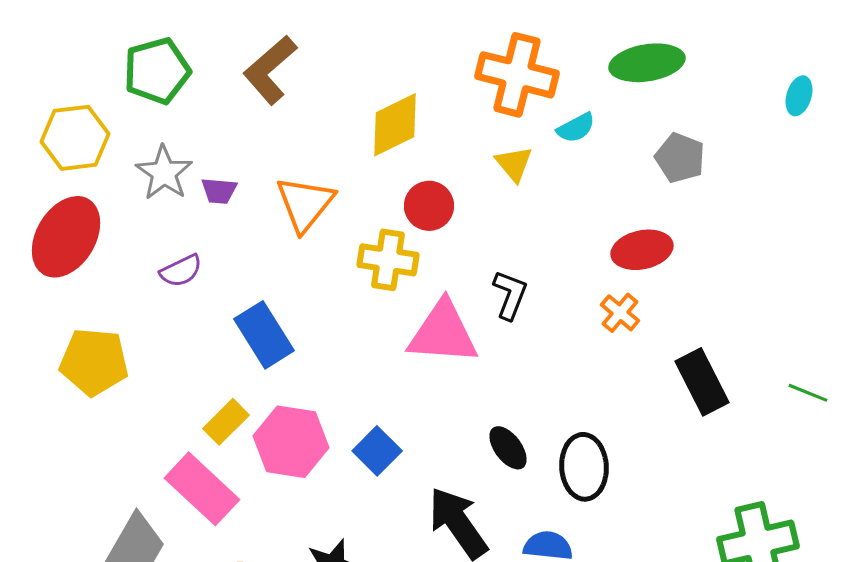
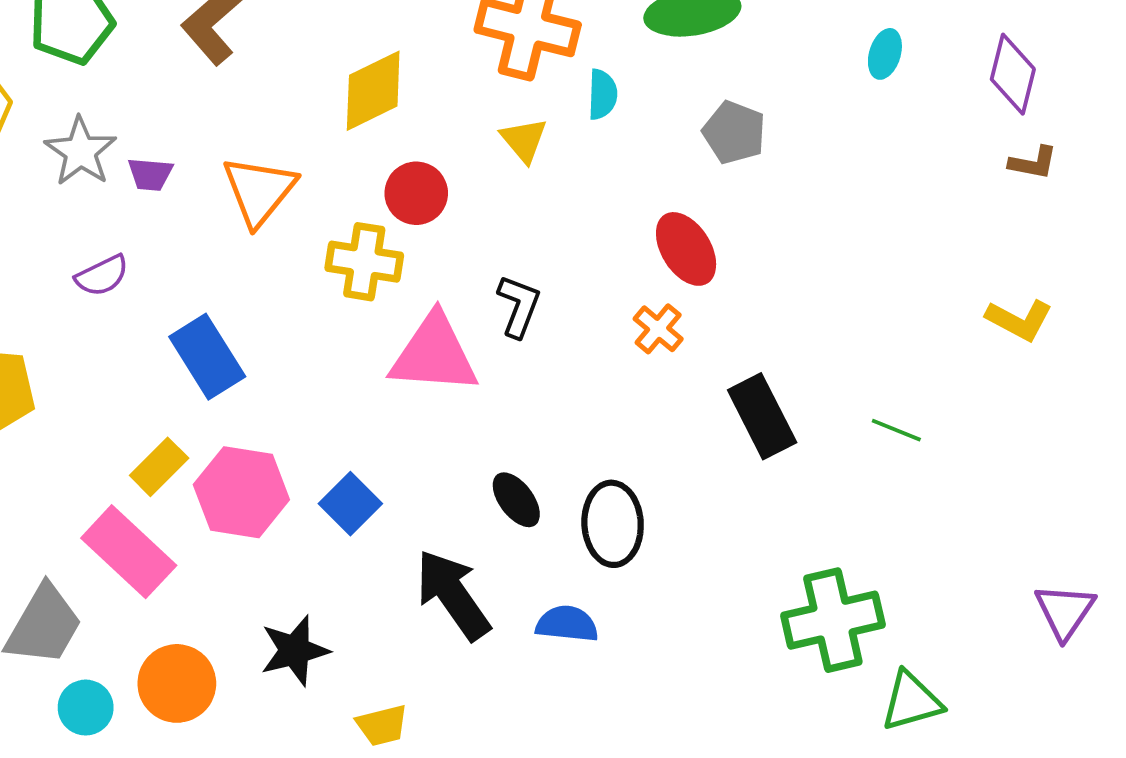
cyan semicircle: (576, 128) -> (602, 94), turned -60
red ellipse: (642, 250) -> (686, 249), turned 70

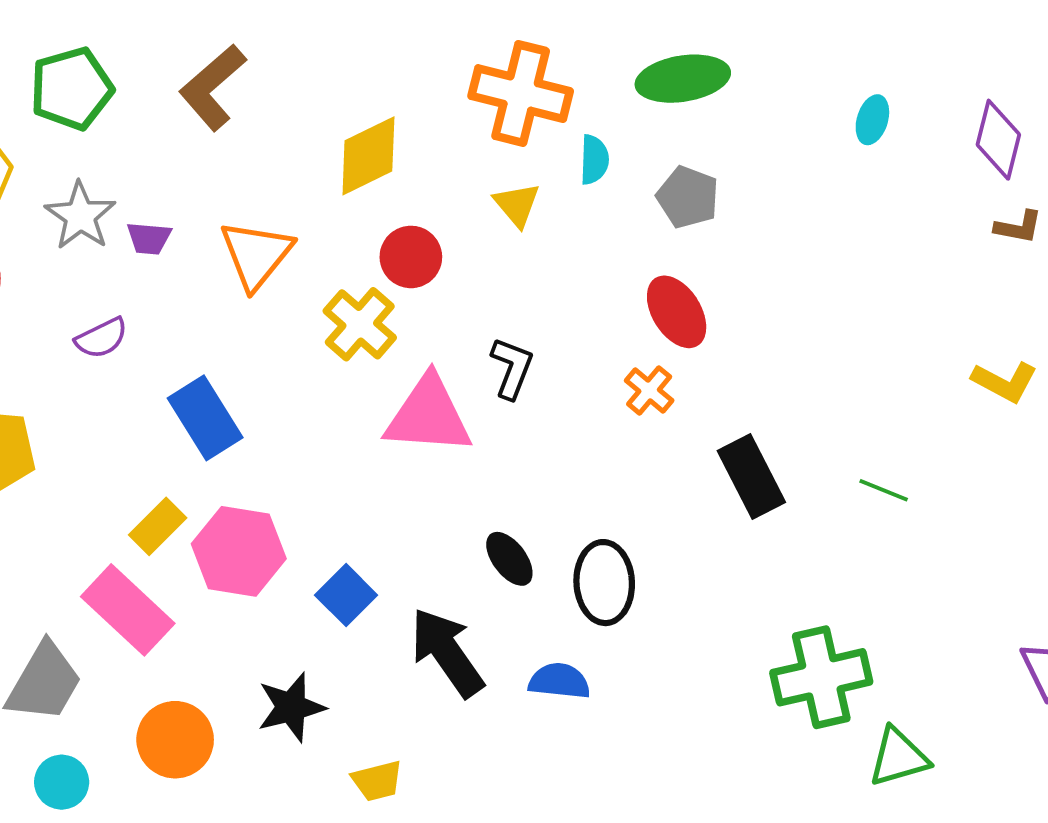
gray pentagon: (734, 132) -> (688, 197), moved
yellow cross: (364, 262) -> (360, 324), turned 32
blue square: (350, 504) -> (346, 595), moved
cyan circle: (86, 708) -> (62, 782), moved

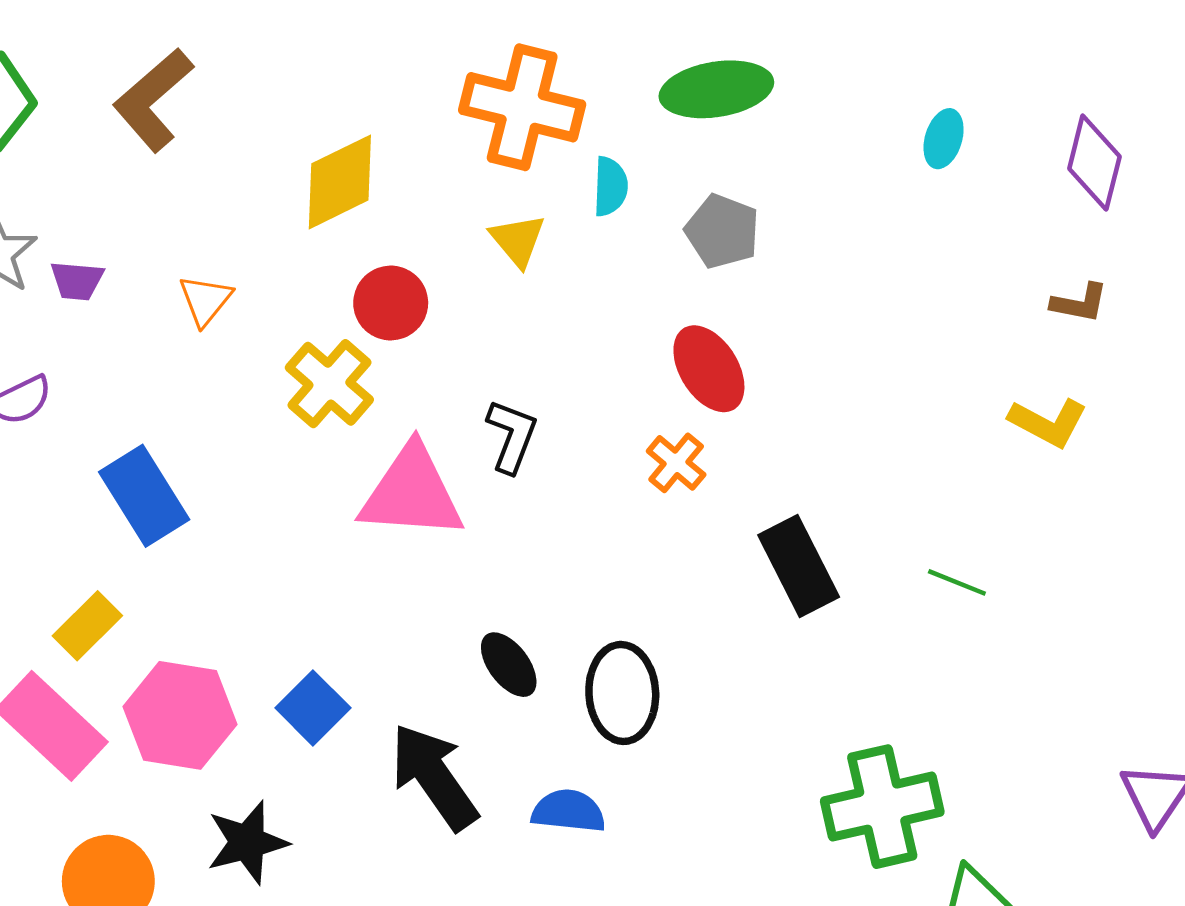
brown L-shape: (1018, 227) -> (1080, 303), moved
orange triangle: (256, 254) -> (205, 300), size x0.6
yellow L-shape: (1005, 382) -> (1048, 423), moved
pink hexagon: (239, 551) -> (180, 715), moved

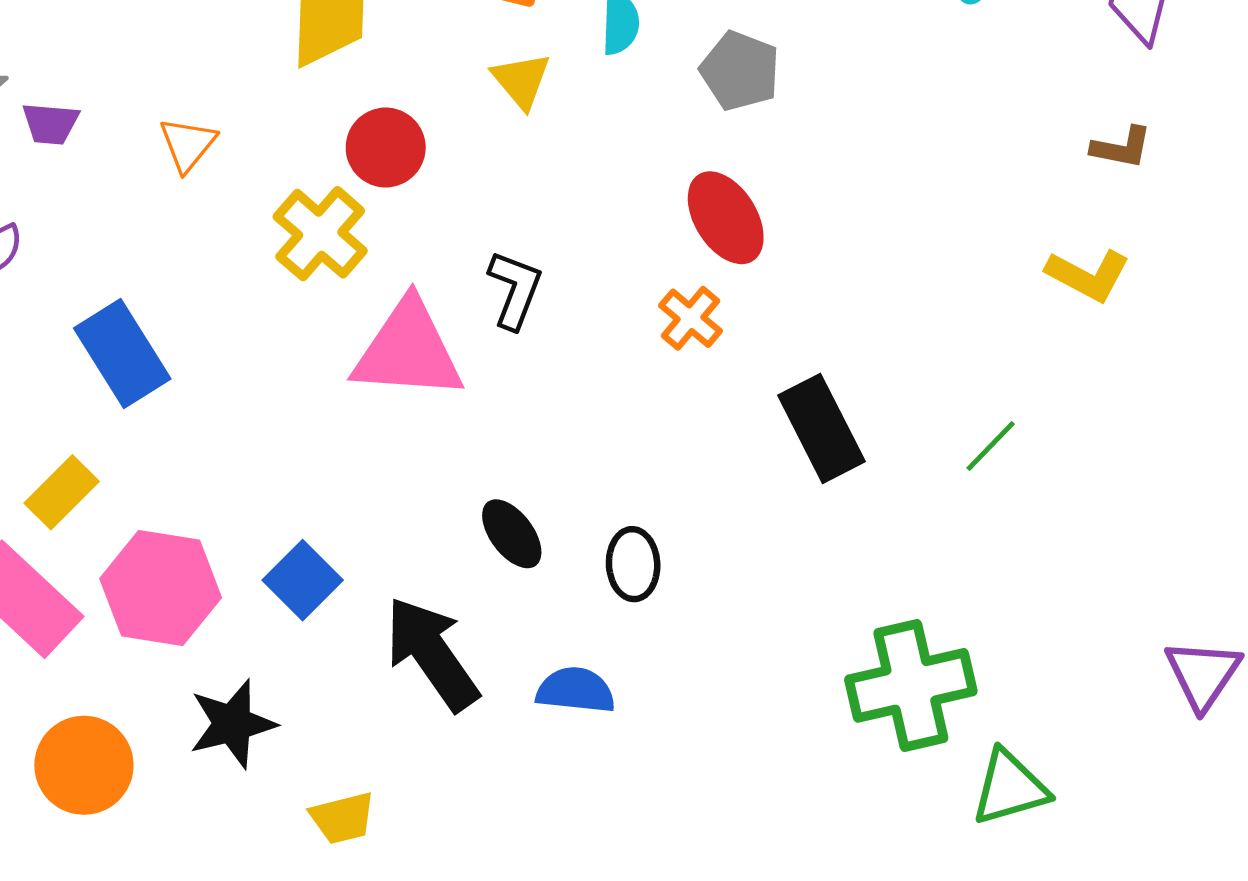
green line: (957, 582) -> (991, 446), turned -68
black ellipse: (622, 693) -> (633, 564), size x0.7

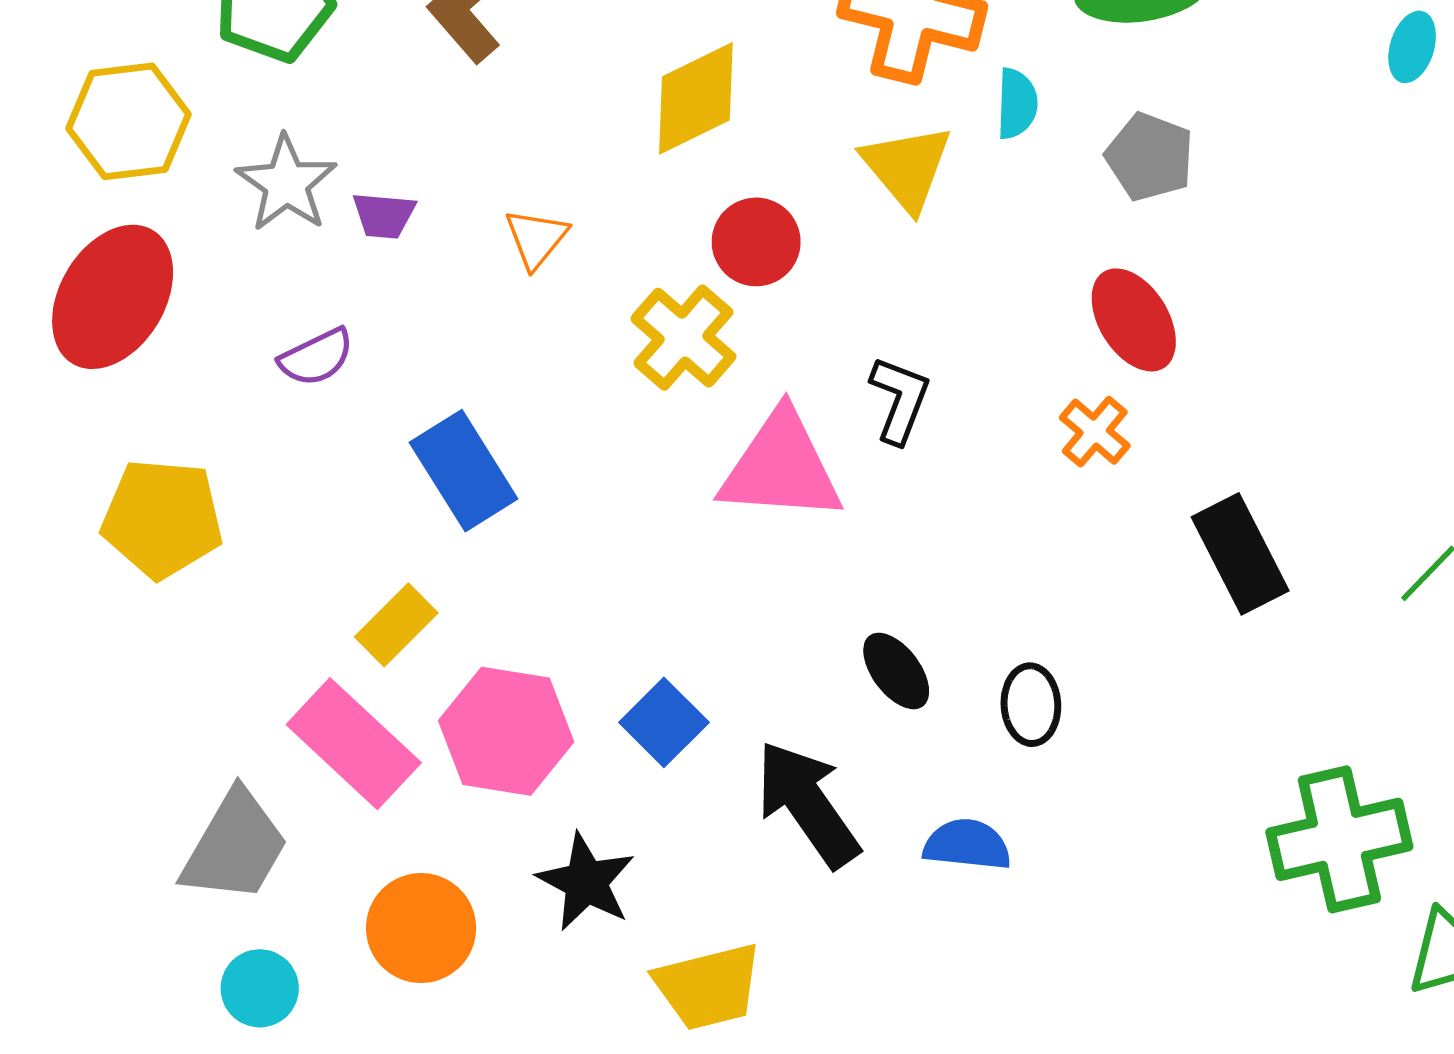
yellow triangle: (521, 80) -> (907, 167), size x1.4
black star: (232, 724) -> (586, 882), turned -30
yellow trapezoid: (343, 818) -> (708, 987), size x1.5

